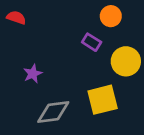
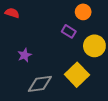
yellow square: (103, 100) -> (77, 75), turned -30

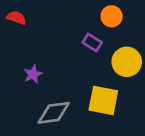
yellow square: (77, 75) -> (103, 100), turned -35

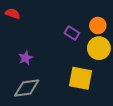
orange circle: (112, 16) -> (98, 26), moved
gray diamond: (54, 113) -> (27, 88), moved

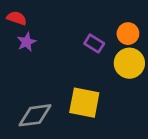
purple star: (26, 58) -> (27, 42), moved
yellow square: (81, 78) -> (84, 103), moved

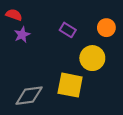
purple rectangle: (94, 43) -> (68, 30), moved
yellow circle: (129, 63) -> (92, 58), moved

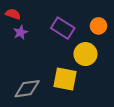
purple rectangle: (68, 30) -> (63, 28), size x1.5

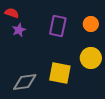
purple rectangle: (63, 28) -> (58, 26), turned 70
yellow circle: (85, 54) -> (91, 58), moved

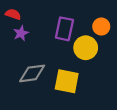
yellow circle: (91, 58) -> (86, 48), moved
gray diamond: (25, 82) -> (32, 73), moved

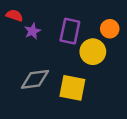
purple star: (21, 33) -> (33, 31), moved

